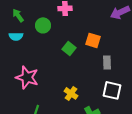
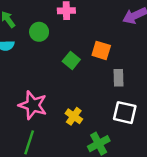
pink star: (27, 77) -> (33, 105), moved

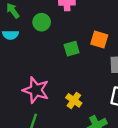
green square: (71, 60) -> (72, 49), turned 35

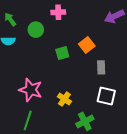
orange square: (99, 39) -> (87, 45), turned 35

